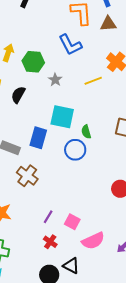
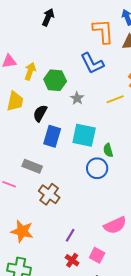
blue rectangle: (38, 138) -> (52, 136), moved
pink square: (72, 222) -> (97, 255), moved
pink semicircle: (93, 241) -> (115, 225), moved

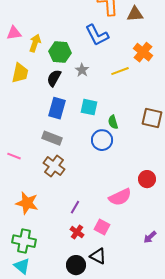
black semicircle: (40, 113) -> (54, 78), moved
cyan square: (84, 135) -> (89, 107), size x0.7
gray rectangle: (32, 166) -> (52, 138), moved

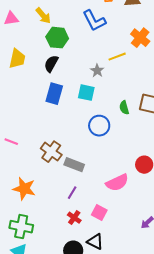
yellow arrow: (35, 43) -> (43, 16), moved, turned 120
gray star: (82, 70) -> (97, 71), moved
green semicircle: (113, 122) -> (124, 108), moved
gray rectangle: (52, 138) -> (74, 165), moved

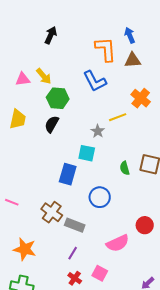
pink triangle: (11, 19) -> (23, 79), moved
blue rectangle: (54, 94) -> (68, 174), moved
blue circle: (99, 126) -> (100, 197), moved

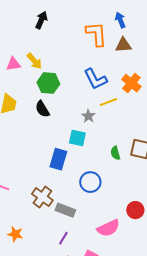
blue L-shape: (95, 81) -> (95, 79), moved
black semicircle: (52, 124) -> (42, 109), turned -60
orange star: (25, 249) -> (15, 234), size x0.7

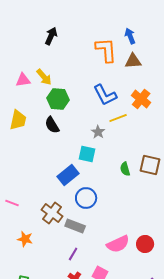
blue rectangle: (58, 159) -> (68, 175), turned 35
blue circle: (90, 182) -> (86, 198), moved
red circle: (135, 210) -> (145, 244), moved
orange star: (15, 234) -> (25, 239), moved

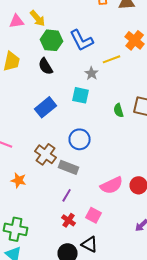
blue L-shape: (105, 95) -> (82, 40), moved
blue rectangle: (68, 175) -> (46, 107), moved

